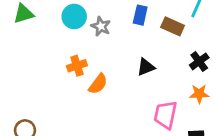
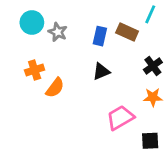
blue rectangle: (140, 15) -> (100, 36), moved
pink trapezoid: (165, 115) -> (120, 118), turned 48

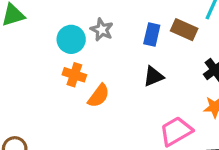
cyan circle: (32, 22) -> (71, 39), moved
orange cross: (35, 70) -> (74, 75), turned 36

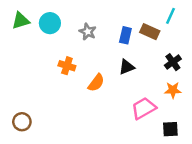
cyan circle: (71, 39) -> (50, 23), moved
orange semicircle: (99, 96) -> (96, 83), moved

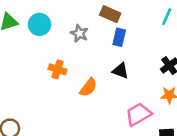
brown rectangle: (150, 32) -> (110, 14), moved
black triangle: (127, 67) -> (120, 71), turned 42

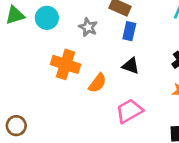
orange cross: (57, 69) -> (65, 64), size x1.5
pink trapezoid: (138, 114) -> (129, 111), moved

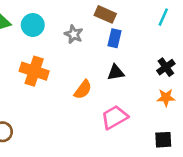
orange cross: (65, 64) -> (34, 71), moved
black triangle: (131, 66) -> (116, 72), turned -30

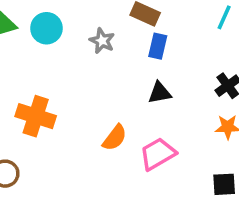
orange cross: (34, 71) -> (36, 116), moved
orange semicircle: (83, 90) -> (115, 138), moved

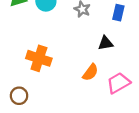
black triangle: (160, 93) -> (106, 43), moved

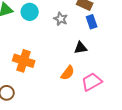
blue rectangle: (118, 13) -> (92, 22), turned -32

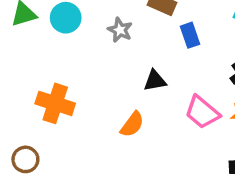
blue rectangle: (92, 22) -> (190, 35), moved
pink trapezoid: (92, 82) -> (202, 112), moved, turned -110

